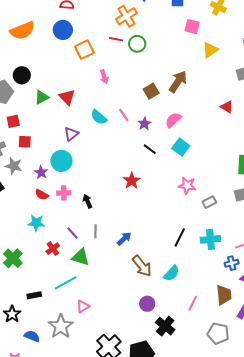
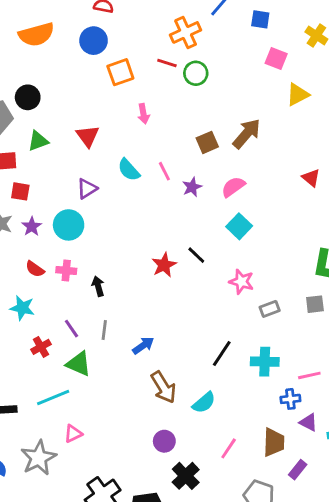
green triangle: (42, 97) -> (38, 141), moved
black line: (150, 149) -> (196, 255), moved
purple star: (41, 172) -> (32, 226), moved

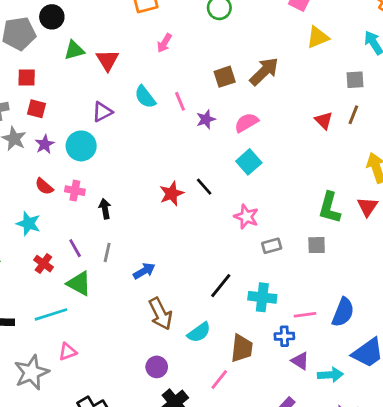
pink arrow: (143, 114) -> (164, 43), turned 36
green triangle: (38, 141) -> (74, 50), moved
red cross: (41, 347) -> (43, 264), turned -30
brown trapezoid: (274, 442) -> (242, 348), moved

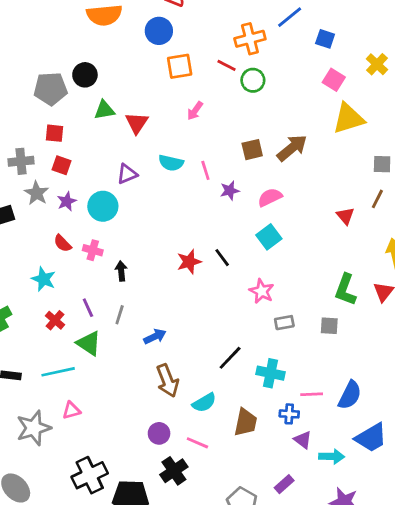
yellow triangle: (318, 37) -> (348, 119), size x1.4
cyan semicircle: (145, 97) -> (171, 163), turned -45
red triangle: (324, 120) -> (345, 216), moved
pink line: (219, 380) -> (197, 443), moved, turned 70

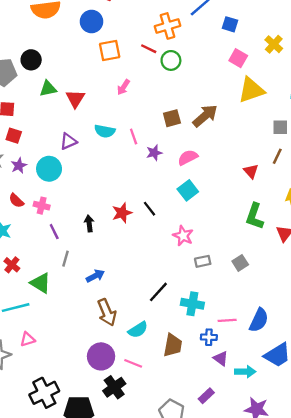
black arrow: (121, 271) -> (89, 224), moved
green L-shape: (345, 290) -> (255, 216), moved
purple line: (88, 308) -> (54, 232), moved
gray square: (329, 326) -> (240, 263), turned -35
purple circle: (159, 433) -> (101, 356), size x1.5

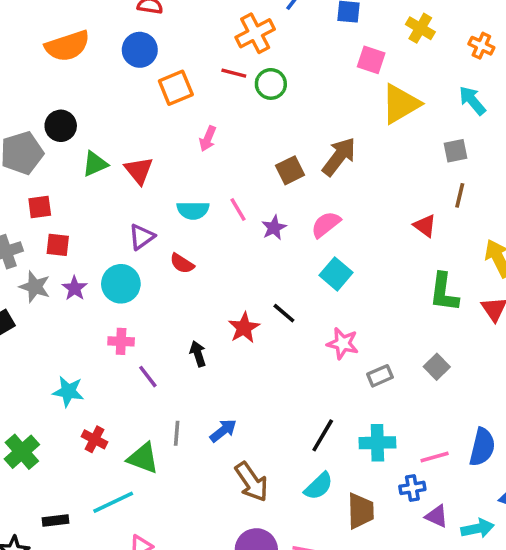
red semicircle: (16, 201) -> (182, 264), moved
gray line: (65, 259) -> (177, 433), moved
cyan semicircle: (138, 330) -> (319, 486), moved

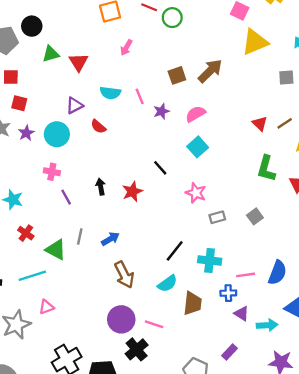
brown line: (460, 195) -> (285, 123), moved, turned 35
red star: (244, 328) -> (132, 191), moved

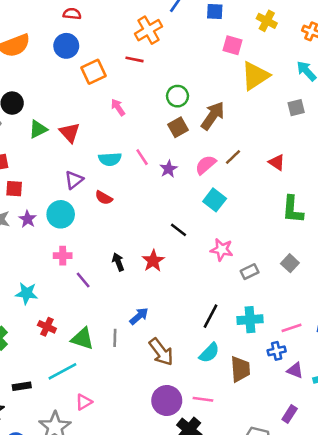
green circle: (172, 18) -> (177, 96), moved
pink arrow: (126, 48) -> (118, 107), turned 126
brown line: (285, 123) -> (233, 157), moved
gray line: (80, 236) -> (115, 338), moved

